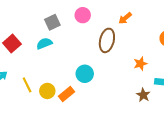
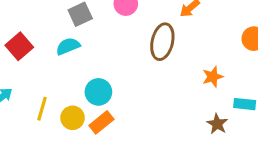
cyan circle: (85, 74) -> (98, 92), moved
yellow line: (27, 85) -> (42, 109), turned 42

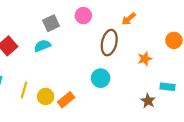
orange star: (213, 77) -> (145, 59), moved
cyan circle: (98, 92) -> (101, 78), moved

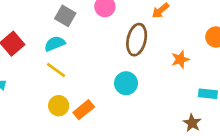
gray square: (51, 23) -> (65, 16), turned -35
yellow line: (24, 90) -> (56, 70), moved, turned -70
brown star: (148, 101) -> (192, 123), moved

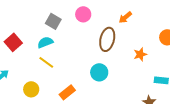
yellow circle: (59, 106) -> (31, 89), moved

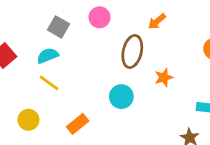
orange star: (140, 54) -> (164, 77), moved

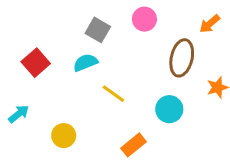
yellow line: (49, 83) -> (113, 94), moved
orange rectangle: (78, 124) -> (134, 145), moved

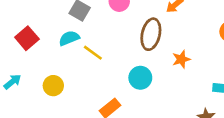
yellow line: (113, 94) -> (93, 53), moved
yellow circle: (64, 136) -> (53, 86), moved

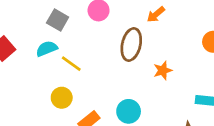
cyan circle: (140, 78) -> (129, 111), moved
yellow circle: (53, 86) -> (62, 98), moved

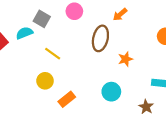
cyan semicircle: (47, 49) -> (24, 33), moved
cyan circle: (129, 111) -> (111, 92), moved

